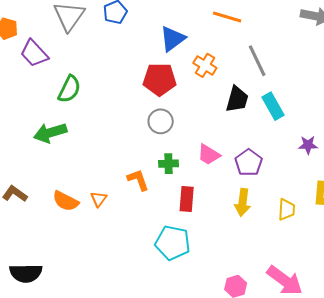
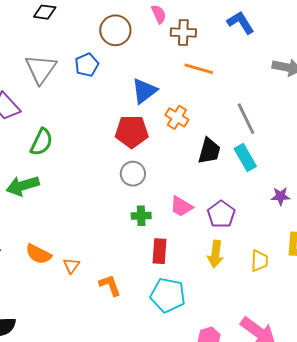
gray line: (257, 61) -> (246, 119), moved
orange L-shape: (138, 180) -> (110, 285), moved
orange triangle: (99, 199) -> (71, 266), moved
cyan pentagon: (173, 243) -> (168, 295), moved

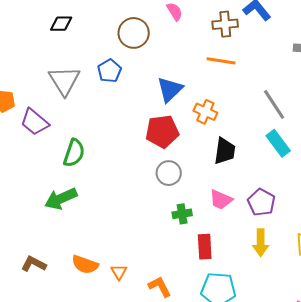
brown cross: (183, 32) -> (225, 24), moved
black trapezoid: (209, 151) -> (225, 151), moved

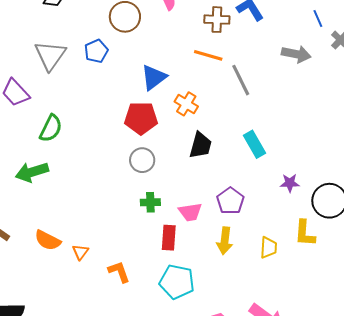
gray line: (274, 104) -> (241, 80), moved
pink trapezoid: (221, 200) -> (190, 212), moved, turned -40

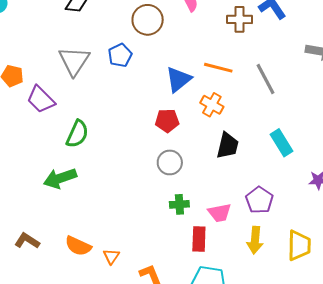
orange line: (208, 55) -> (218, 68), moved
red pentagon: (141, 118) -> (167, 121), size x0.7
yellow trapezoid: (269, 248) -> (299, 245), size x1.4

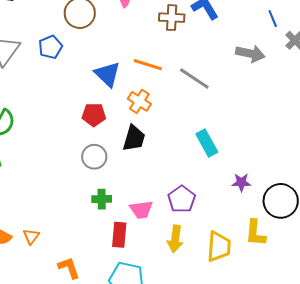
blue triangle: (178, 79) -> (107, 74), turned -40
gray line: (265, 79) -> (194, 79), turned -32
black trapezoid: (228, 146) -> (134, 138), moved
orange triangle: (111, 256) -> (31, 236), moved

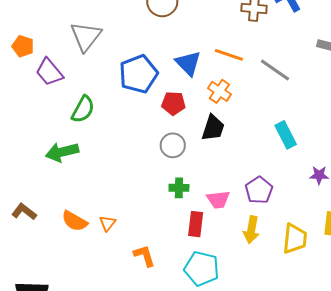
blue pentagon: (50, 47) -> (138, 74), moved, size x1.6

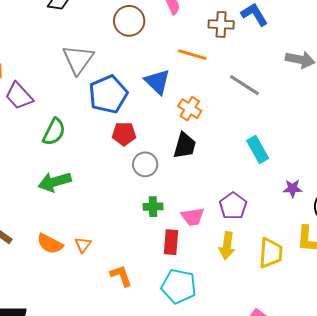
gray triangle: (86, 36) -> (78, 59), moved
orange line: (229, 55) -> (192, 55), moved
red pentagon: (174, 103) -> (124, 134), moved
green arrow: (62, 152) -> (55, 182), moved

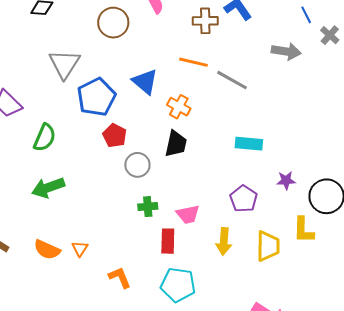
orange line: (192, 55) -> (193, 62), moved
red pentagon: (124, 134) -> (115, 136), turned 30
cyan rectangle: (258, 150) -> (249, 144), turned -52
purple pentagon: (233, 206) -> (244, 199), moved

